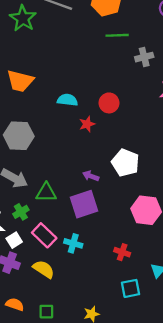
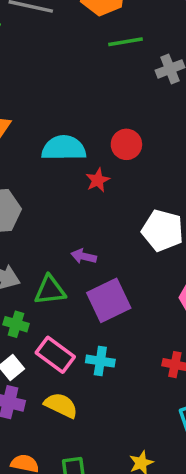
cyan semicircle: (67, 100) -> (64, 148), size x1.4
purple arrow: (91, 176) -> (84, 256), moved
green cross: (21, 212) -> (16, 324), turned -35

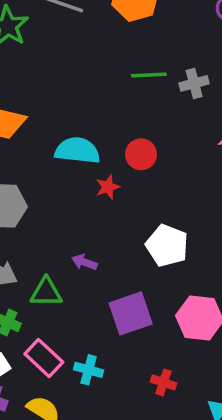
green line: (125, 42) -> (149, 75), moved
purple square: (109, 300) -> (131, 313), moved

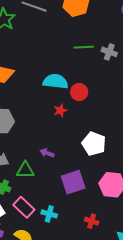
gray cross: (194, 83) -> (109, 52), turned 35
cyan semicircle: (77, 150) -> (55, 81), moved

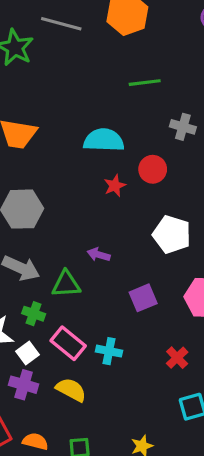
gray cross: (109, 52) -> (183, 127), moved
red circle: (79, 92) -> (153, 169), moved
purple square: (73, 182) -> (143, 298), size x0.7
red cross: (92, 221) -> (177, 358), turned 32

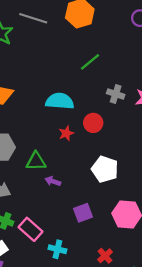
green line: (145, 83) -> (90, 62), turned -35
green triangle: (66, 284) -> (36, 161), moved
pink rectangle: (68, 343) -> (31, 229), moved

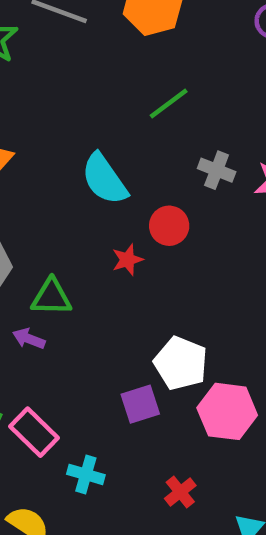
cyan semicircle: (60, 101) -> (104, 179), turned -132
red star: (66, 133) -> (127, 260), moved
white pentagon: (105, 169) -> (181, 363), moved
purple arrow: (53, 181) -> (29, 339), moved

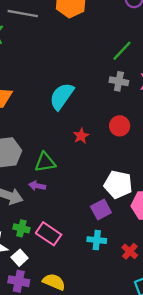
green line: (169, 104) -> (122, 51), moved
cyan semicircle: (104, 179) -> (62, 96), turned 80
red circle: (169, 226) -> (120, 126), moved
cyan cross: (86, 474) -> (97, 240), moved

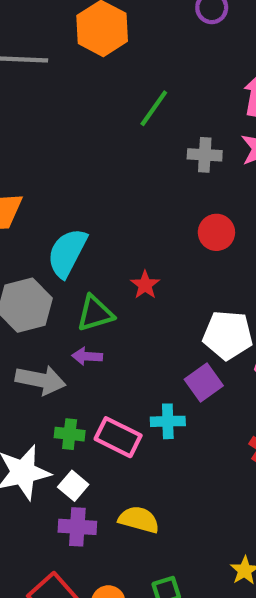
green line: (122, 51) -> (154, 108), moved
cyan semicircle: (62, 96) -> (67, 253), moved
red star: (81, 136) -> (145, 285), moved
cyan cross: (97, 240) -> (168, 421), moved

